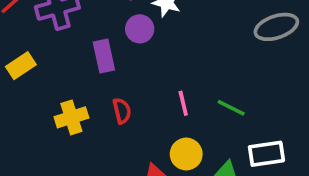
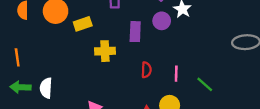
red semicircle: (122, 111) -> (146, 70), moved
yellow cross: (71, 117) -> (105, 51), moved

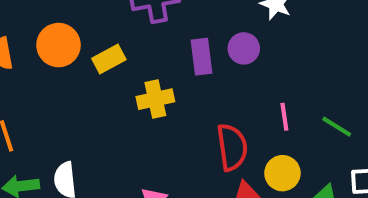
purple circle: (162, 21) -> (244, 48), moved
red semicircle: (146, 70) -> (232, 147), moved, size x1.6

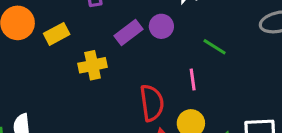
purple rectangle: (202, 57) -> (129, 33), turned 60
green line: (337, 127) -> (215, 47), moved

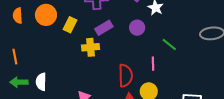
purple rectangle: (129, 33) -> (104, 28), moved
yellow rectangle: (57, 34) -> (70, 25), turned -42

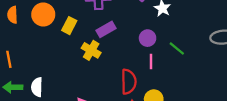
purple circle: (137, 28) -> (148, 38), moved
yellow cross: (90, 47) -> (91, 50), turned 36
pink line: (153, 64) -> (151, 62), moved

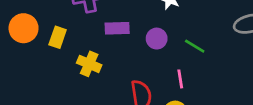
purple rectangle: (106, 29) -> (117, 28), moved, turned 36
pink line: (151, 62) -> (180, 79), moved

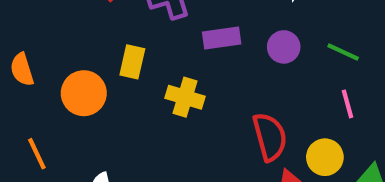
orange circle: (24, 28) -> (84, 93), moved
pink line: (180, 79) -> (348, 104), moved

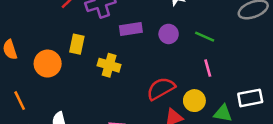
red semicircle: (270, 137) -> (161, 89), turned -104

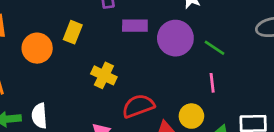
purple circle: (169, 34) -> (175, 38), size x1.6
yellow cross: (109, 65) -> (104, 75), moved
red semicircle: (161, 89) -> (138, 106), moved

